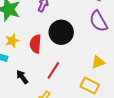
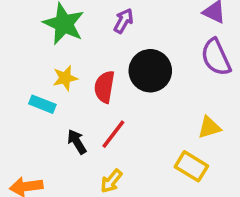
red line: (53, 70) -> (113, 134), moved

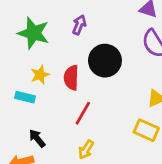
black arrow: (77, 142) -> (37, 138), moved

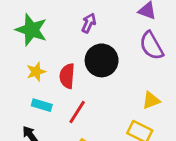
purple arrow: (79, 25) -> (89, 23), moved
cyan rectangle: (25, 97) -> (42, 105), moved

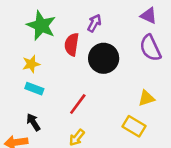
yellow star: (36, 72) -> (31, 64), moved
red semicircle: (67, 76) -> (72, 44), moved
cyan rectangle: (42, 105) -> (34, 89), moved

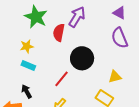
purple arrow: (94, 23) -> (77, 17), size x1.5
black circle: (104, 58) -> (82, 58), moved

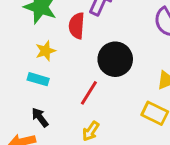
yellow star: (27, 46) -> (46, 51), moved

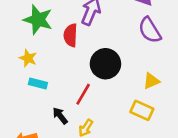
yellow star: (46, 51) -> (28, 58), moved, turned -30
black arrow: (40, 117) -> (60, 116), moved

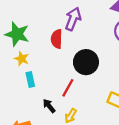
green star: (38, 20) -> (17, 34), moved
cyan rectangle: (38, 84) -> (30, 80), turned 64

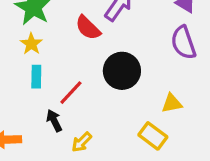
red semicircle: (57, 39) -> (88, 28), turned -60
red line: (68, 88) -> (71, 93), moved

